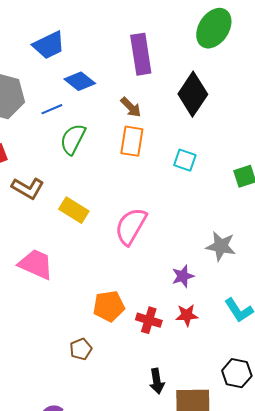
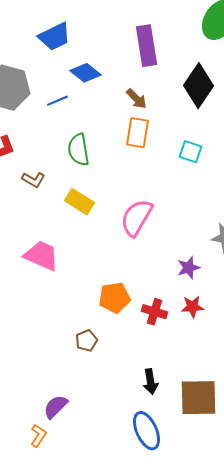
green semicircle: (73, 139) -> (78, 150), moved, turned -36
brown L-shape: (28, 188) -> (34, 180), size x0.7
black arrow: (157, 381) -> (150, 382), moved

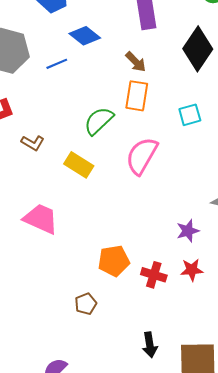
green semicircle: (78, 150) -> (99, 121), moved, turned 56
cyan square: (190, 152) -> (190, 115), turned -35
pink semicircle: (136, 218) -> (142, 156), moved

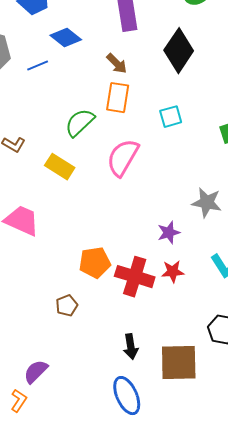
red cross: (154, 275) -> (135, 277), size x1.5

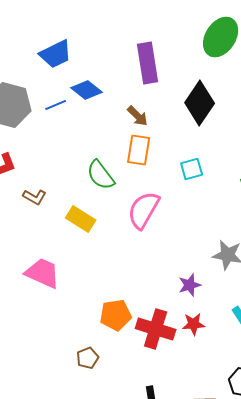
blue line: (38, 66) -> (56, 105), moved
green semicircle: (80, 123) -> (101, 175), turned -84

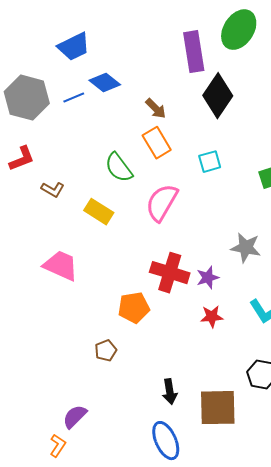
purple rectangle: (148, 63) -> (194, 52), moved
orange rectangle: (139, 150) -> (157, 143), turned -40
red cross: (156, 329) -> (170, 273), moved

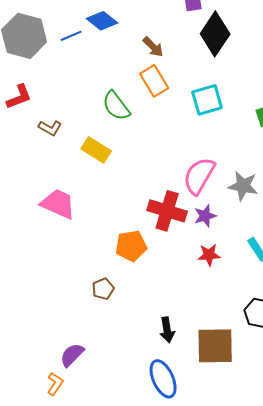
cyan square: (210, 162) -> (207, 100), size x1.4
pink semicircle: (162, 203) -> (199, 176), moved

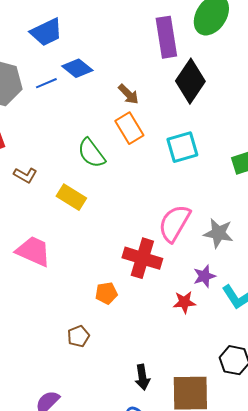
purple star: (205, 216) -> (204, 276), moved
orange pentagon: (131, 246) -> (106, 293), size x0.7

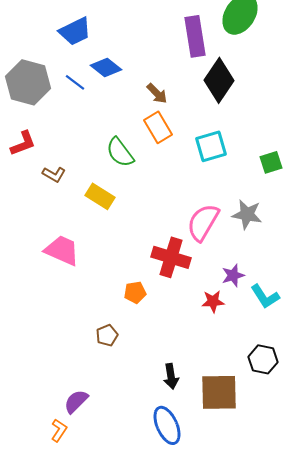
blue line: (46, 83) -> (75, 82), turned 60
gray star: (218, 233) -> (247, 214), moved

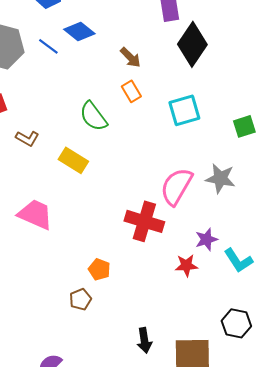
orange rectangle: (158, 127) -> (131, 91), size x0.7
orange pentagon: (135, 292) -> (99, 269), moved, turned 30

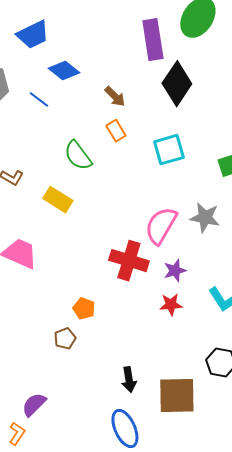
blue line: (48, 46) -> (39, 100), moved
purple star: (206, 239) -> (175, 271), moved

